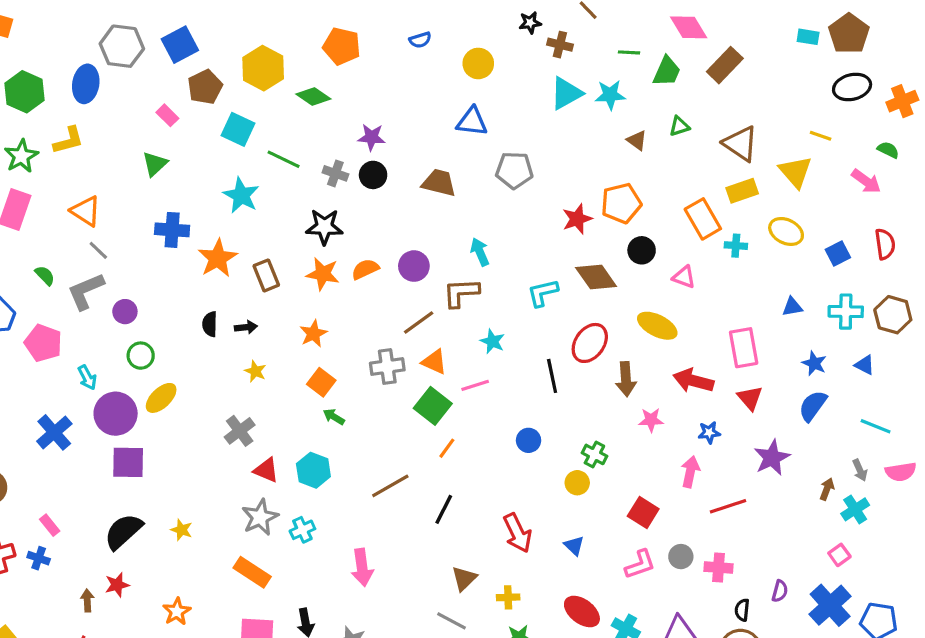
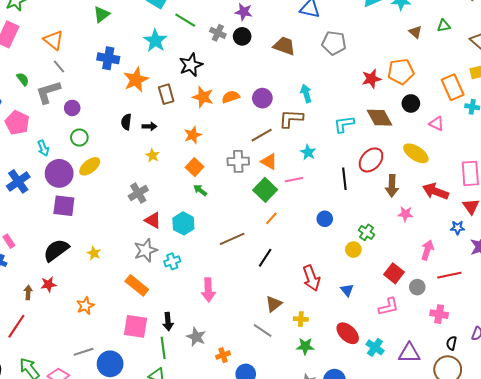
black star: (324, 227) -> (191, 65), moved, turned -30
blue star: (709, 432) -> (457, 228), moved
gray circle: (681, 557) -> (417, 287), moved

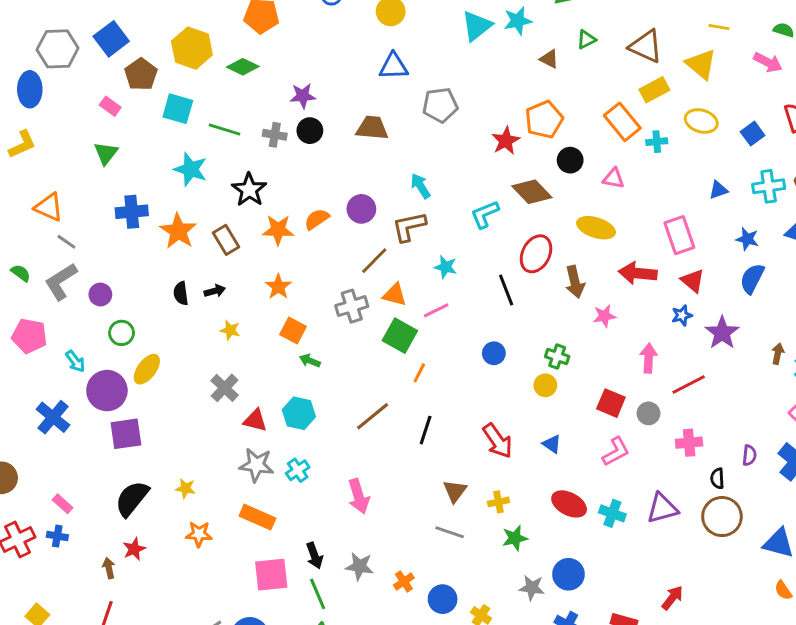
gray star: (146, 250) -> (256, 465), turned -30
orange star: (85, 306) -> (199, 534), moved, turned -30

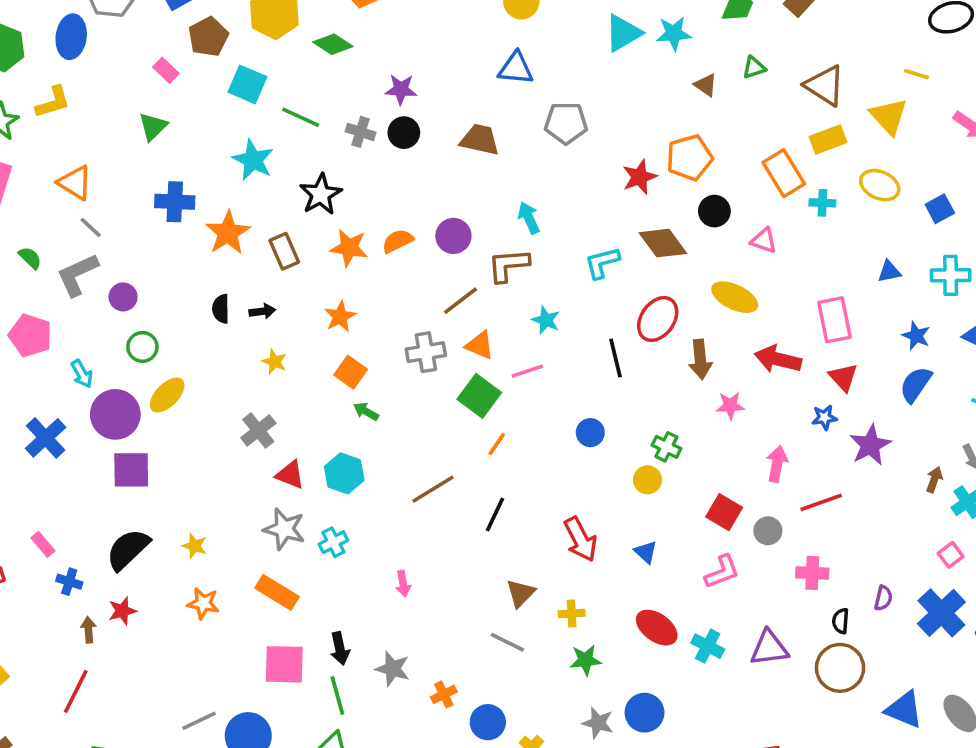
pink arrow: (359, 496) -> (403, 584), size x0.6
blue cross: (57, 536) -> (69, 582), moved

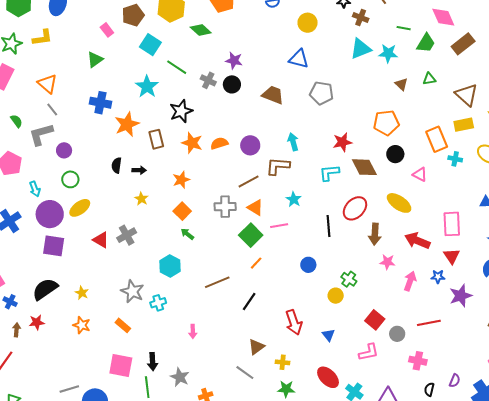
red star: (640, 177) -> (342, 142), moved
pink arrow: (777, 464) -> (410, 281), moved
red triangle: (290, 475) -> (101, 240), moved
orange rectangle: (277, 592) -> (123, 325), size x0.7

